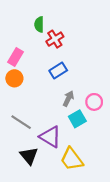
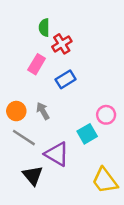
pink rectangle: (16, 57) -> (37, 64), moved
orange circle: (14, 78) -> (16, 111), moved
gray arrow: (68, 99) -> (43, 111), moved, turned -56
yellow trapezoid: (72, 159) -> (105, 181), moved

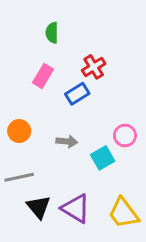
red cross: (62, 44) -> (94, 67), moved
gray arrow: (43, 111) -> (67, 141), moved, turned 126
gray line: (24, 138) -> (19, 177), moved, turned -45
purple triangle: (57, 154) -> (76, 209), moved

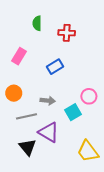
red cross: (94, 67) -> (67, 33), moved, turned 35
pink rectangle: (43, 76) -> (19, 56), moved
gray line: (19, 177) -> (26, 116), moved
purple triangle: (76, 209) -> (49, 132), moved

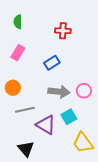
green semicircle: (37, 23) -> (18, 22), moved
gray arrow: (48, 101) -> (59, 92), moved, size x1.5
cyan square: (73, 112) -> (69, 117), moved
black triangle: (28, 147) -> (26, 149), moved

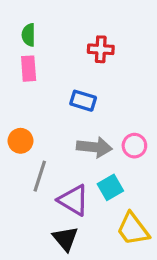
pink rectangle: (18, 53) -> (29, 69), moved, turned -35
blue rectangle: (52, 63) -> (83, 101), turned 49
gray line: (25, 110) -> (40, 176), turned -60
black triangle: (26, 149) -> (65, 239), moved

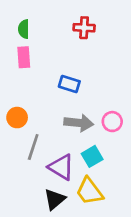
red cross: (101, 49) -> (84, 28), moved
yellow trapezoid: (133, 229) -> (89, 191), moved
black triangle: (65, 239) -> (55, 199), turned 30

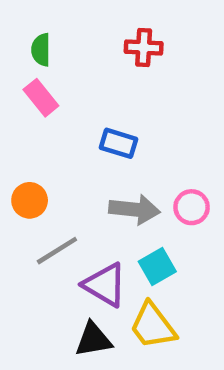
pink rectangle: (24, 57) -> (41, 98), turned -35
gray line: (33, 147) -> (57, 251), turned 40
black triangle: (55, 199) -> (93, 340), turned 30

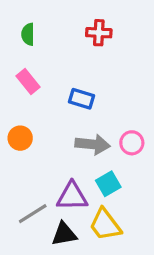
pink rectangle: (41, 98) -> (28, 81), moved
gray line: (57, 251) -> (33, 214), moved
purple triangle: (105, 285) -> (72, 196), turned -32

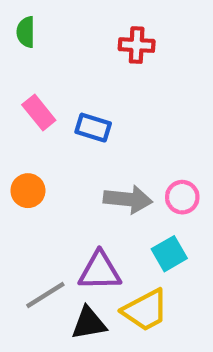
green semicircle: (28, 34) -> (26, 32), moved
blue rectangle: (81, 99) -> (93, 128), moved
cyan square: (108, 184) -> (169, 254), moved
yellow trapezoid: (105, 225) -> (145, 310), turned -81

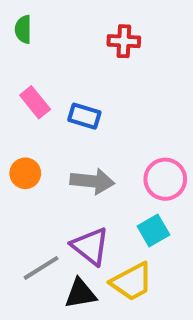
pink circle: (182, 197) -> (165, 179), size x1.4
gray arrow: (128, 199) -> (92, 181), moved
purple triangle: (100, 271) -> (90, 246), turned 39

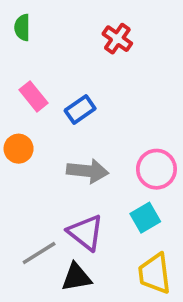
red cross: (124, 41) -> (117, 39), turned 32
blue rectangle: (84, 116) -> (80, 109), turned -52
orange circle: (25, 173) -> (19, 149), moved
yellow trapezoid: (132, 282) -> (155, 274), moved, turned 111

